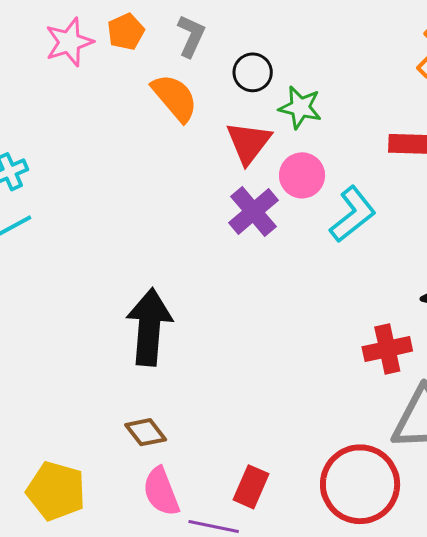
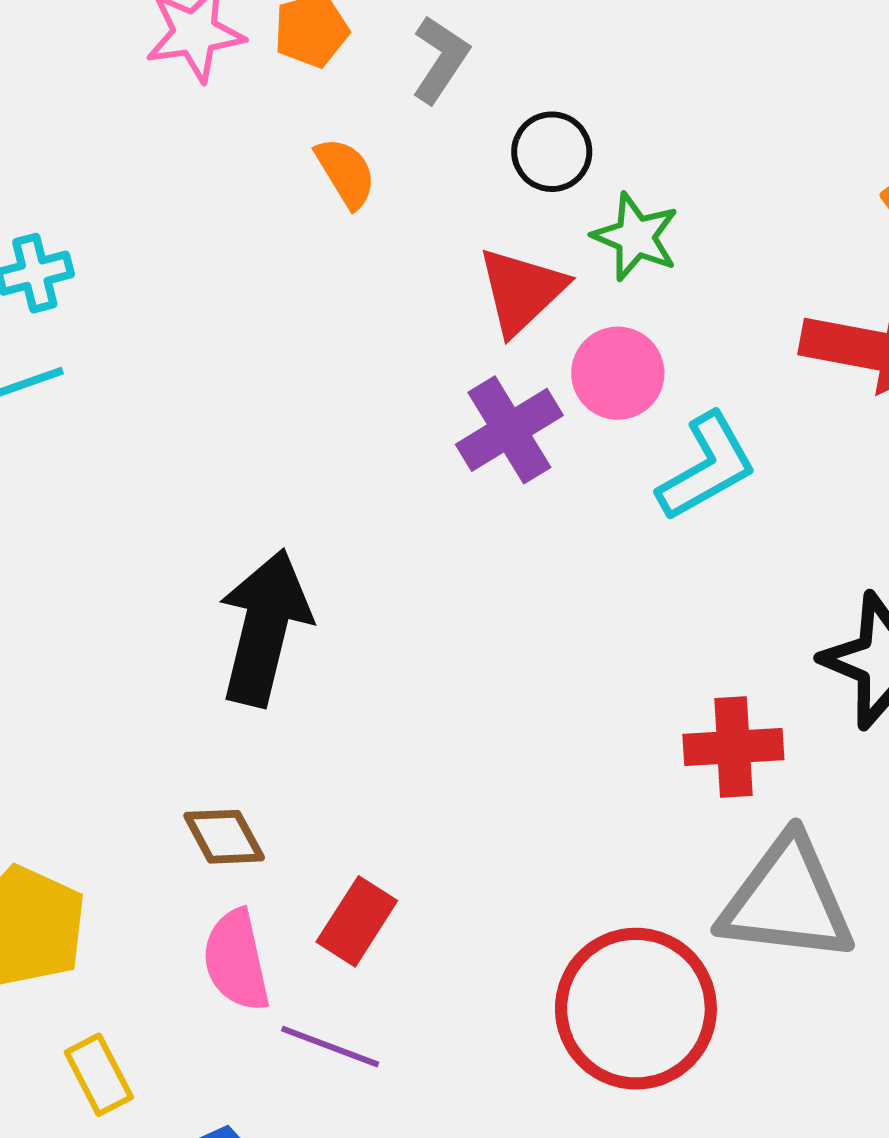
orange semicircle: (175, 98) -> (346, 173), moved, size x0.7
red rectangle: (251, 487) -> (357, 921), moved

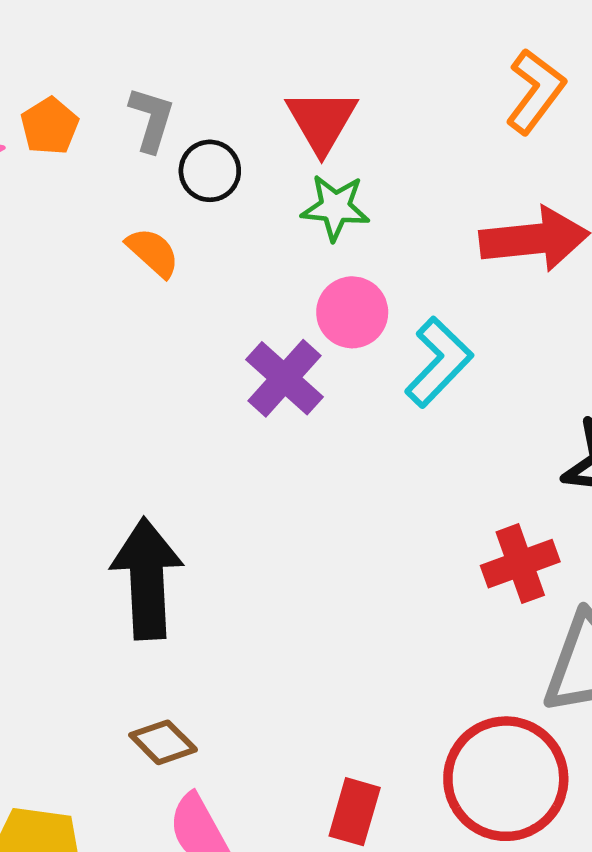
black circle: (552, 152) -> (210, 171), moved
orange semicircle: (346, 173) -> (153, 252), moved
red triangle: (521, 291) -> (322, 121), moved
red rectangle: (357, 921) -> (355, 812), moved

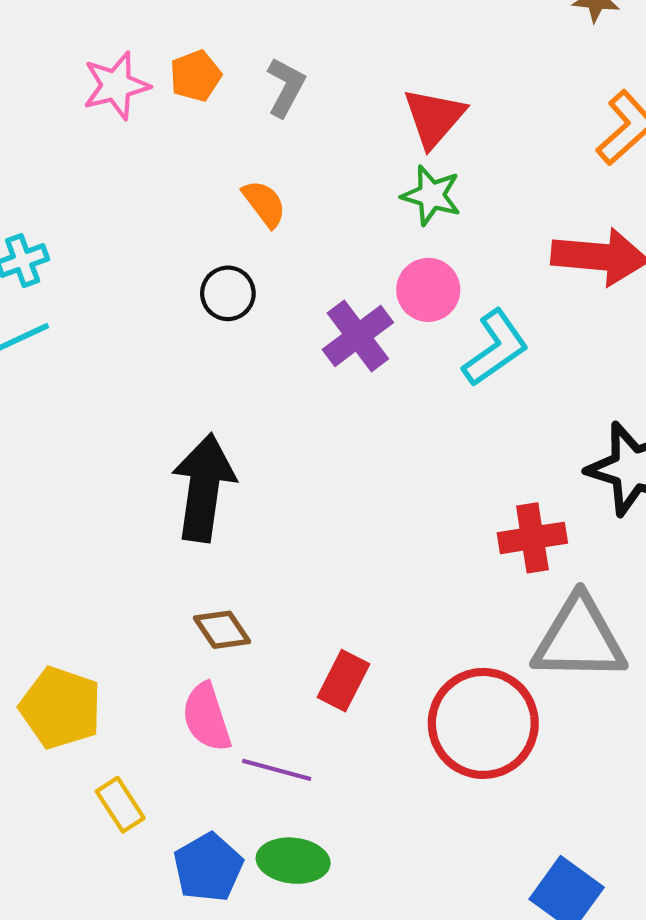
black circle: (210, 171) -> (228, 293), moved
brown diamond: (163, 742) -> (222, 630), moved
red rectangle: (355, 812) -> (344, 681), moved

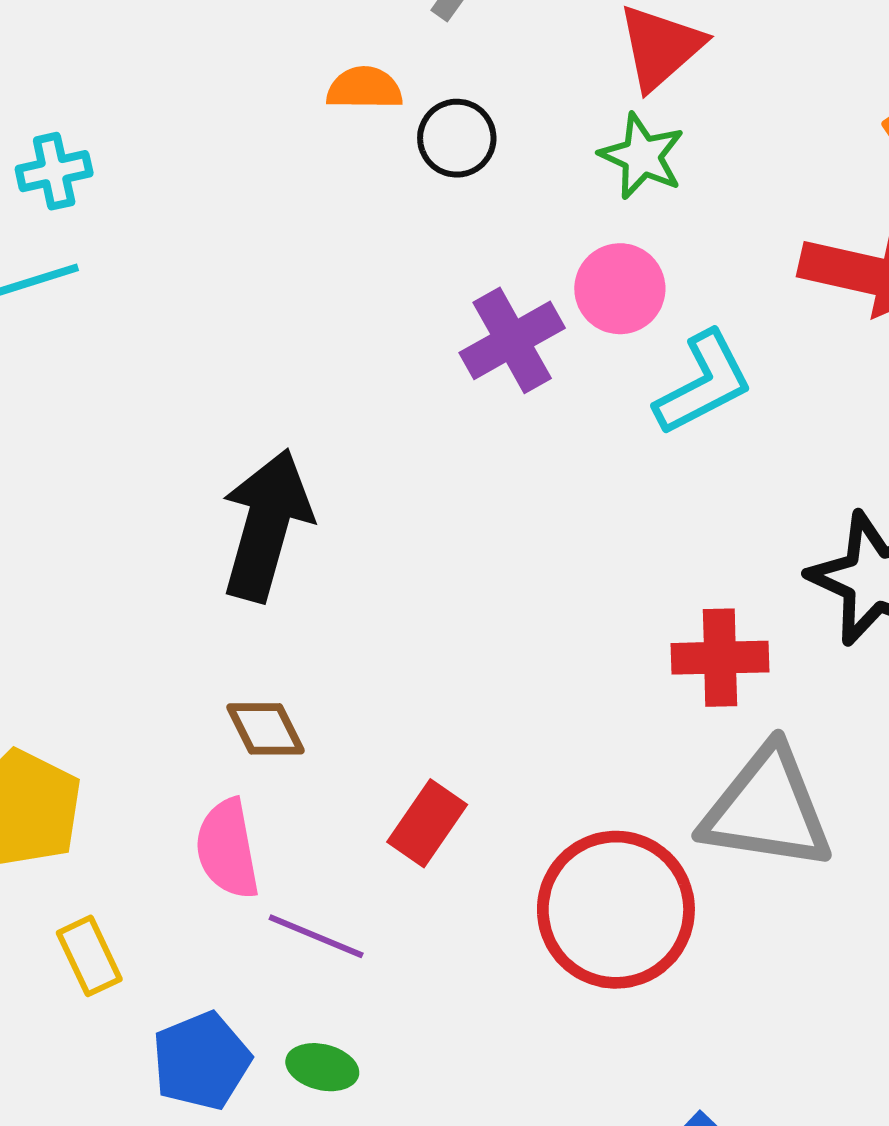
orange semicircle: (264, 204) -> (364, 88), moved, turned -60
black circle: (228, 293) -> (457, 138), moved
green ellipse: (293, 861) -> (322, 1067), size x0.7

